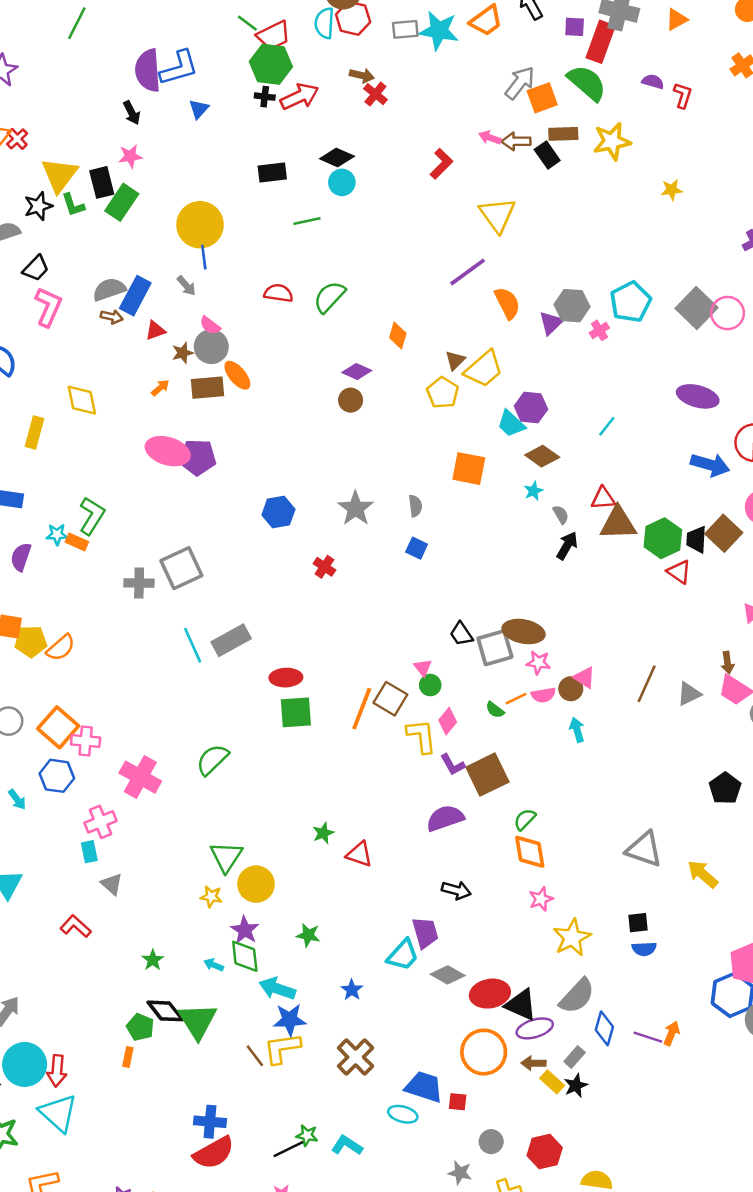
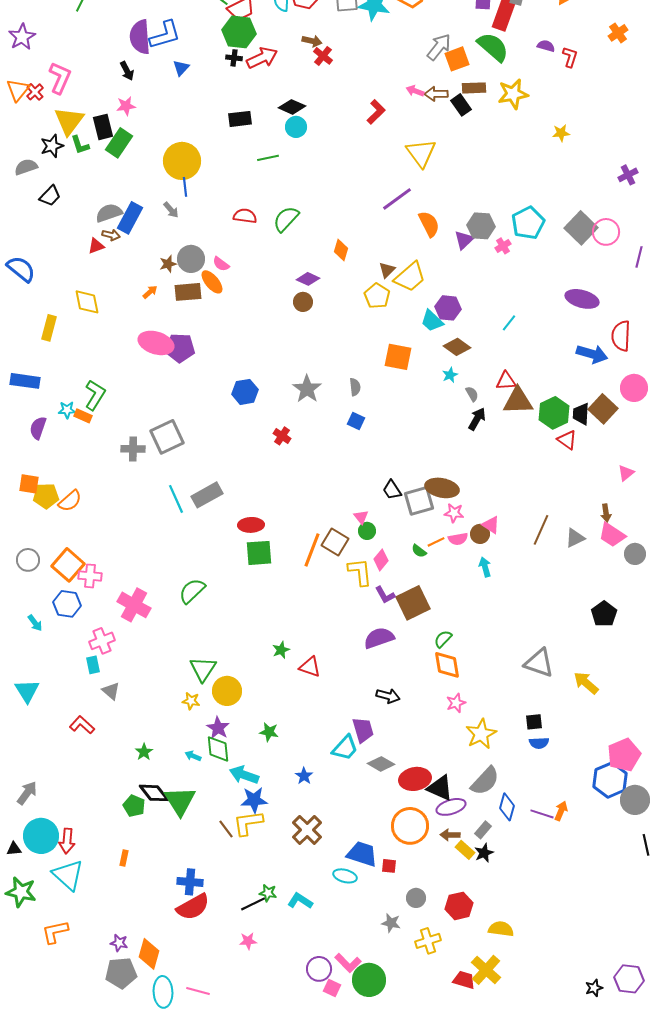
pink L-shape: (48, 307) -> (60, 78), moved
pink semicircle: (210, 325) -> (221, 264), moved
red triangle: (155, 330) -> (96, 246), moved
orange rectangle: (128, 1057) -> (124, 858), moved

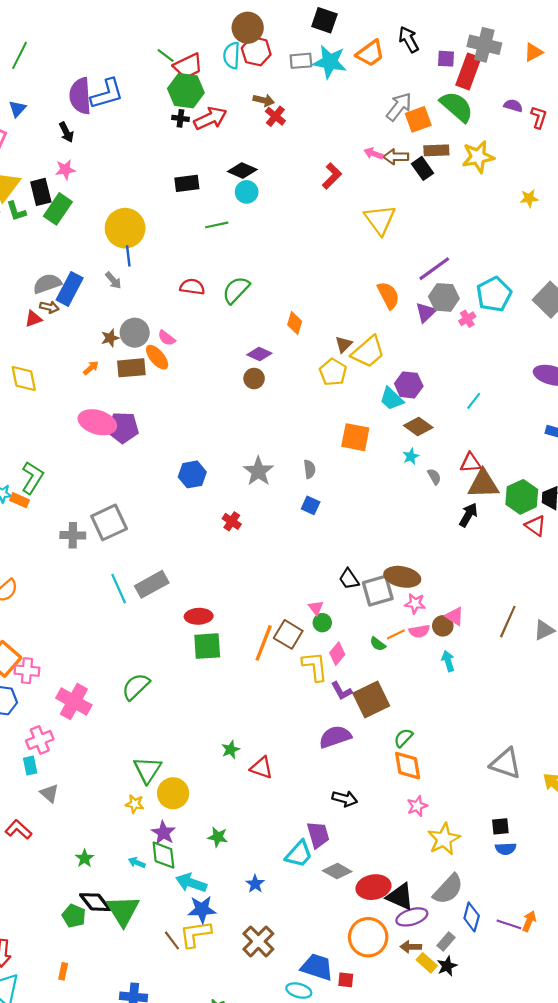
blue triangle: (181, 68) -> (17, 109), moved
purple line: (397, 199) -> (434, 269), moved
black arrow: (477, 419) -> (468, 515), moved

